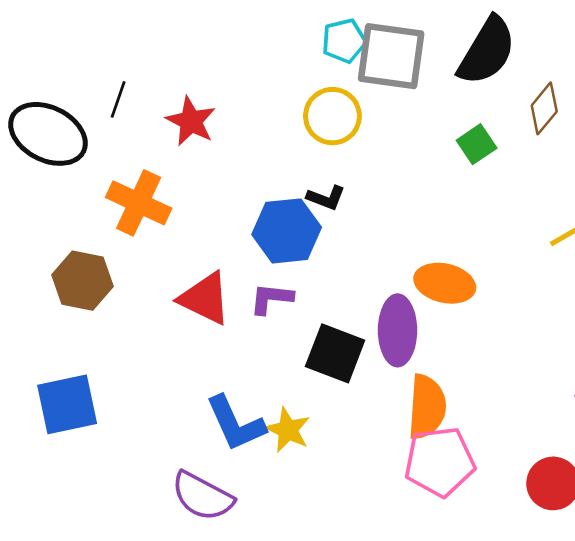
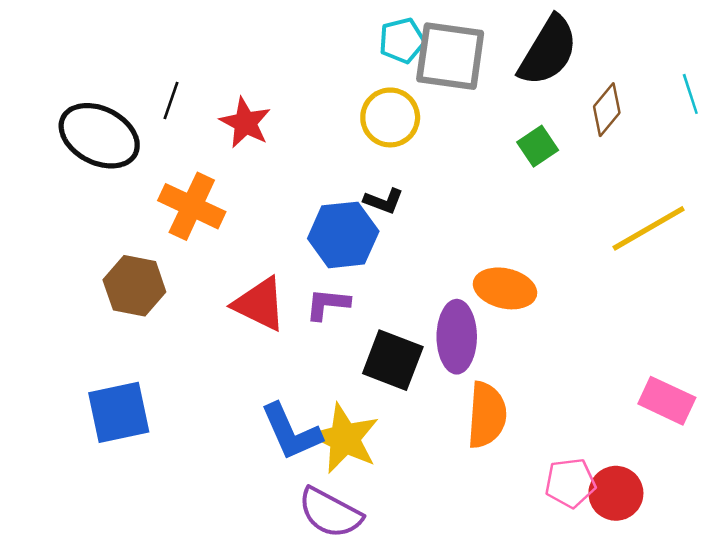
yellow star: (288, 430) -> (344, 438), size x1.5
pink pentagon: (440, 462) -> (570, 483), moved, size x0.7
purple semicircle: (202, 496) -> (330, 513), moved

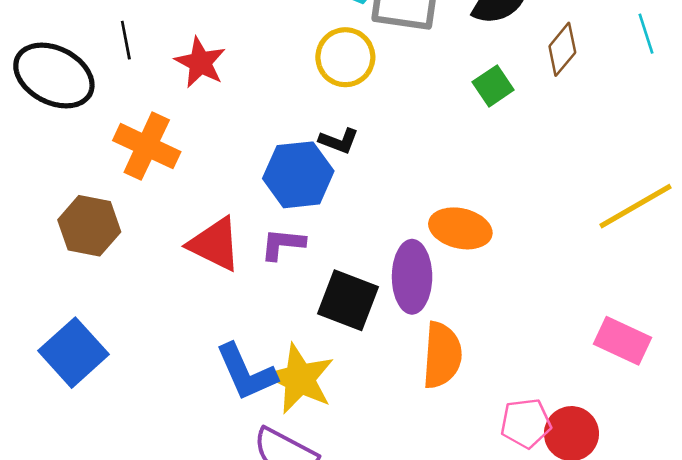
black line: (171, 101) -> (126, 40), turned -30
yellow line: (649, 228) -> (636, 206), moved
blue square: (119, 412) -> (74, 353), turned -30

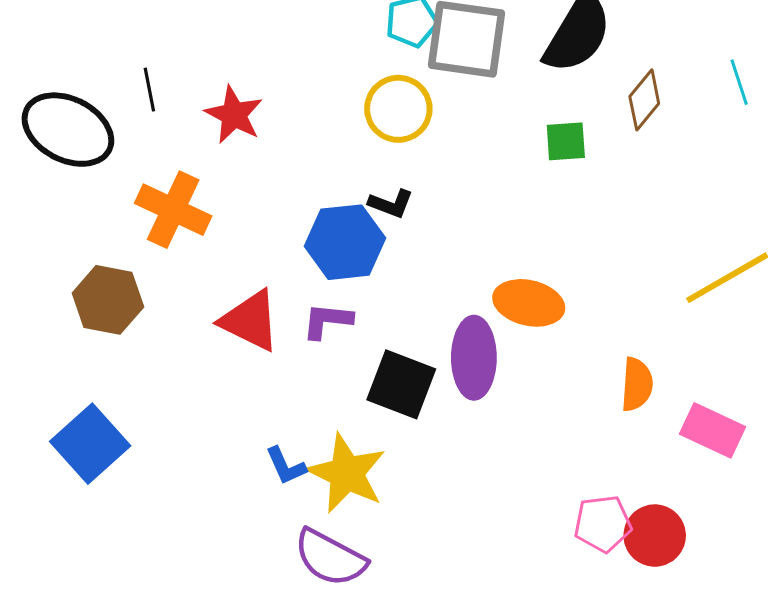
green square: (493, 86) -> (566, 141), turned 30
orange semicircle: (442, 355) -> (637, 384), moved, size x0.7
blue L-shape: (246, 372) -> (286, 466), size x0.6

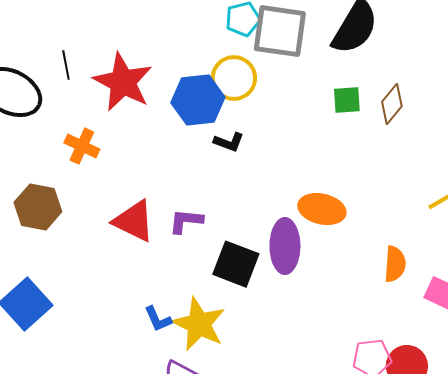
brown diamond: (644, 100) -> (392, 104), moved
red star: (234, 115) -> (123, 82), size x1.5
orange cross: (173, 210) -> (82, 146), size x0.7
blue hexagon: (345, 242) -> (198, 100), moved

